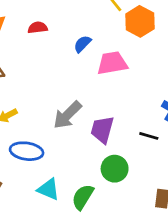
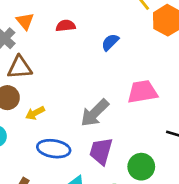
pink trapezoid: (112, 63) -> (142, 92), moved
purple trapezoid: (102, 130) -> (101, 151), moved

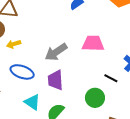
purple trapezoid: (101, 151) -> (55, 80), turned -30
green circle: (141, 167) -> (95, 98), moved

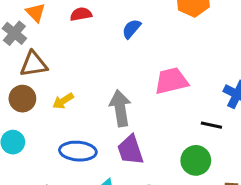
yellow arrow: (14, 44) -> (63, 101), moved
gray arrow: (56, 52) -> (120, 108), turned 130

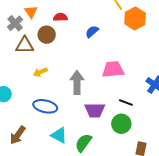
brown circle: (22, 99) -> (47, 35), moved
black line: (211, 125) -> (126, 102), moved
purple trapezoid: (130, 150) -> (95, 110), moved, turned -80

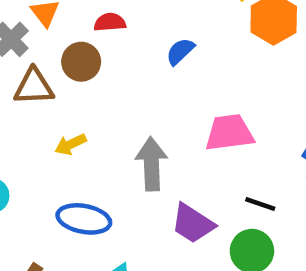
purple trapezoid: (95, 110) -> (193, 224), turned 35

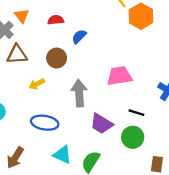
blue semicircle: (180, 51) -> (79, 36), moved
brown circle: (81, 62) -> (57, 58), moved

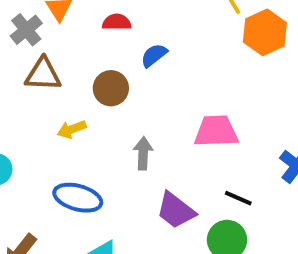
gray arrow: (79, 93) -> (143, 153), size x0.7

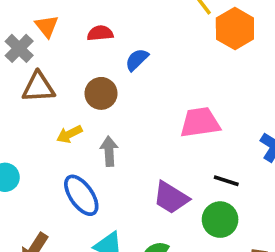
gray arrow: (143, 153) -> (109, 151), moved
blue ellipse: (78, 198) -> (81, 195), turned 45

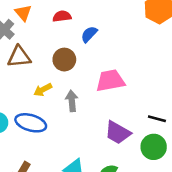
pink trapezoid: (200, 122) -> (110, 81), moved
blue ellipse: (81, 195) -> (31, 123), moved, turned -36

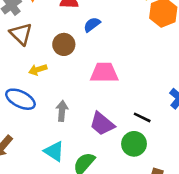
brown triangle: (19, 57) -> (21, 34), turned 40
gray arrow: (72, 101) -> (62, 111), moved

